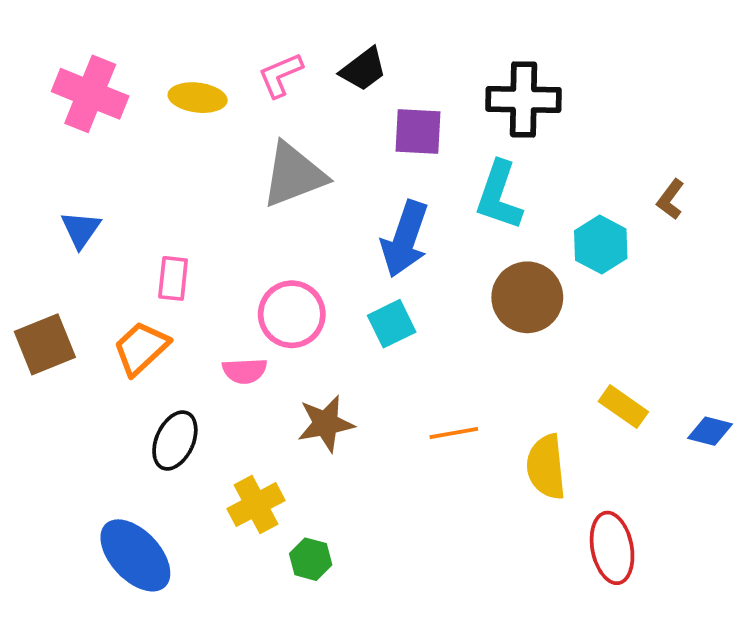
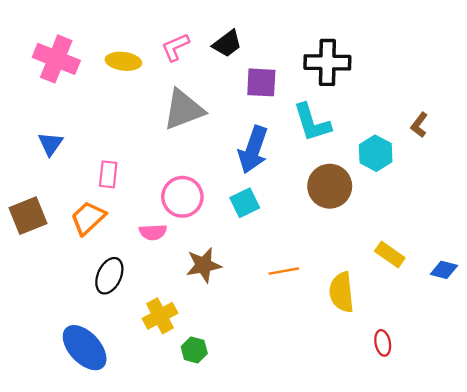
cyan L-shape: (499, 196) -> (312, 123), turned -36
red ellipse: (612, 548) -> (383, 343), size x0.6

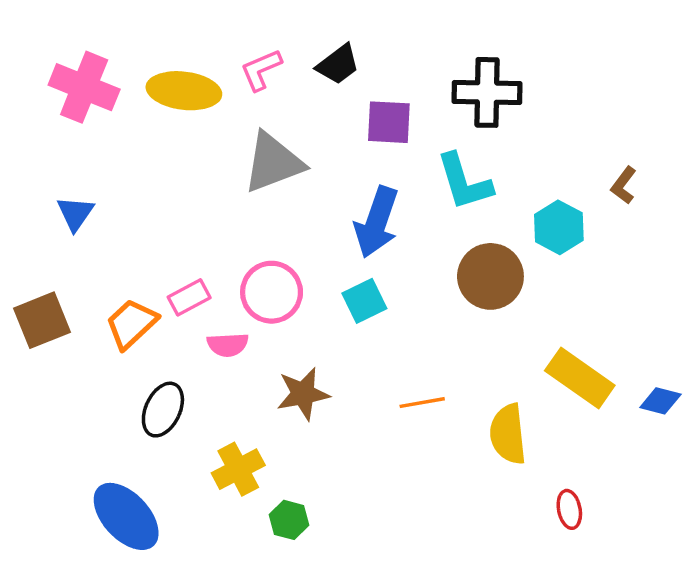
yellow ellipse: (123, 61) -> (184, 91), size x1.4
pink rectangle: (108, 174) -> (189, 297), moved, turned 56
yellow rectangle: (390, 255) -> (580, 378), size x1.5

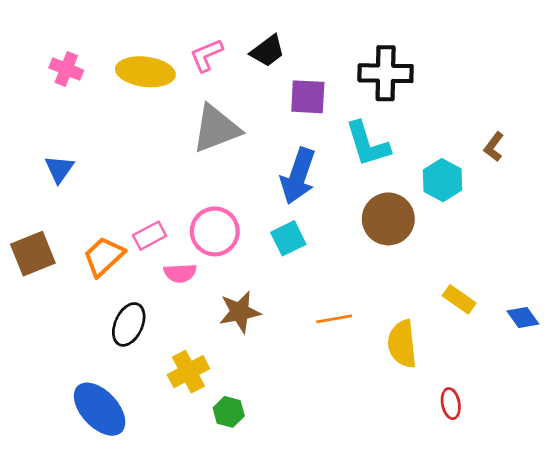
pink cross: (84, 87) -> (66, 69), size x0.6
yellow rectangle: (580, 378) -> (459, 299), size x0.6
blue diamond: (660, 401) -> (523, 317), turned 40

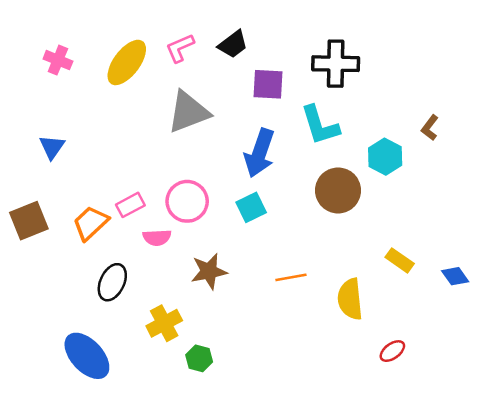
yellow ellipse: (145, 72) -> (127, 62), turned -60
red ellipse: (451, 404) -> (392, 351), turned 65

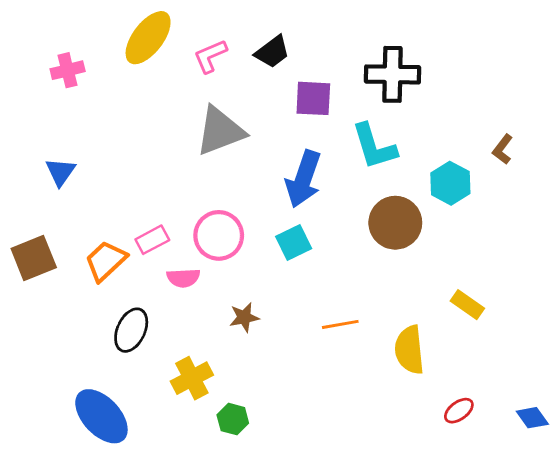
pink cross: (58, 60) -> (68, 70), turned -36
yellow ellipse: (127, 62) -> (148, 38), moved
brown star: (209, 271) -> (244, 317), size x0.7
blue diamond: (455, 276) -> (532, 418), moved

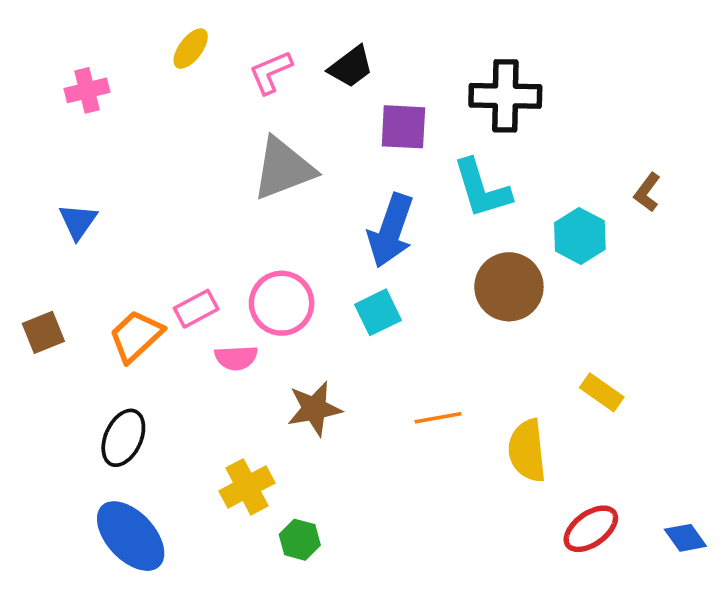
yellow ellipse: (148, 38) -> (191, 49), size x0.6
brown square: (34, 258) -> (43, 332), size x0.7
brown star: (244, 317) -> (314, 409), size x1.4
black ellipse: (131, 330) -> (123, 438), moved
red ellipse: (459, 411) -> (591, 529), size x1.4

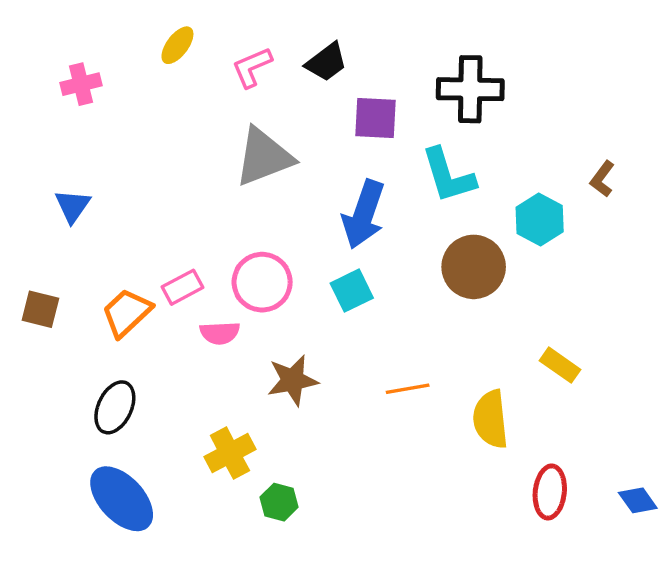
brown square: (43, 332) -> (40, 309), turned 36
red ellipse: (591, 529) -> (550, 492), turned -48

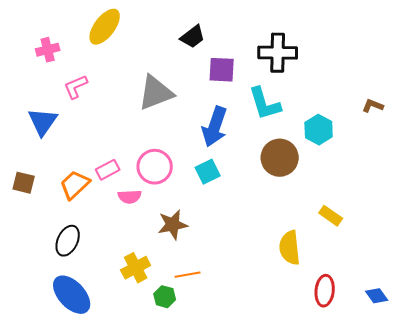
yellow ellipse: (177, 45) -> (105, 27), size x1.6
pink L-shape: (252, 67) -> (76, 87), moved
brown L-shape: (602, 179) -> (373, 106), moved, turned 75
blue triangle: (73, 206) -> (43, 122), size x1.4
orange line: (408, 389) -> (188, 275), moved

